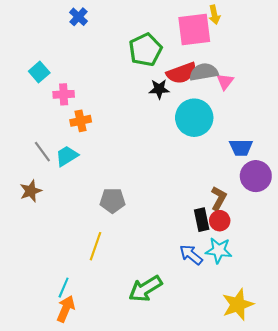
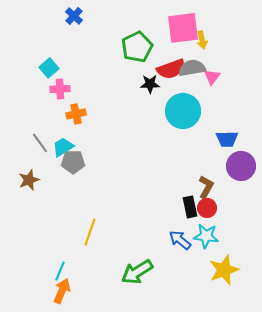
yellow arrow: (214, 15) -> (202, 40), moved
cyan square: (39, 72) -> (49, 68), moved
gray pentagon: (112, 201) -> (73, 162), moved
yellow star: (238, 305) -> (224, 270), moved

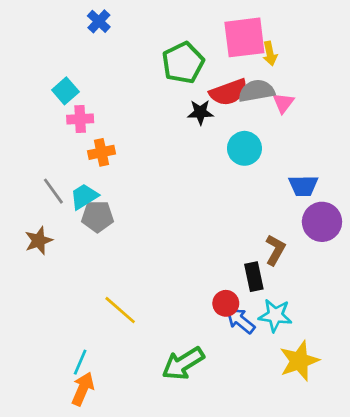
cyan circle: (183, 111) -> (244, 148), size x0.7
red circle: (207, 208) -> (226, 303), moved
yellow line: (90, 232) -> (120, 310), turned -68

